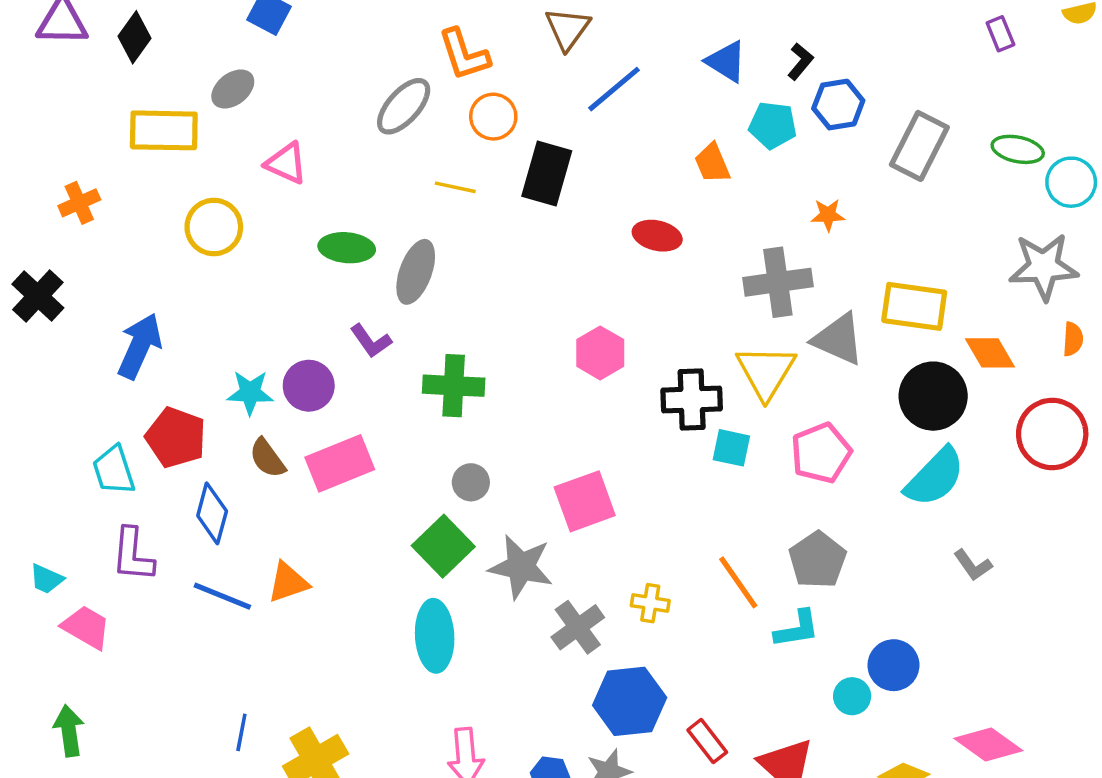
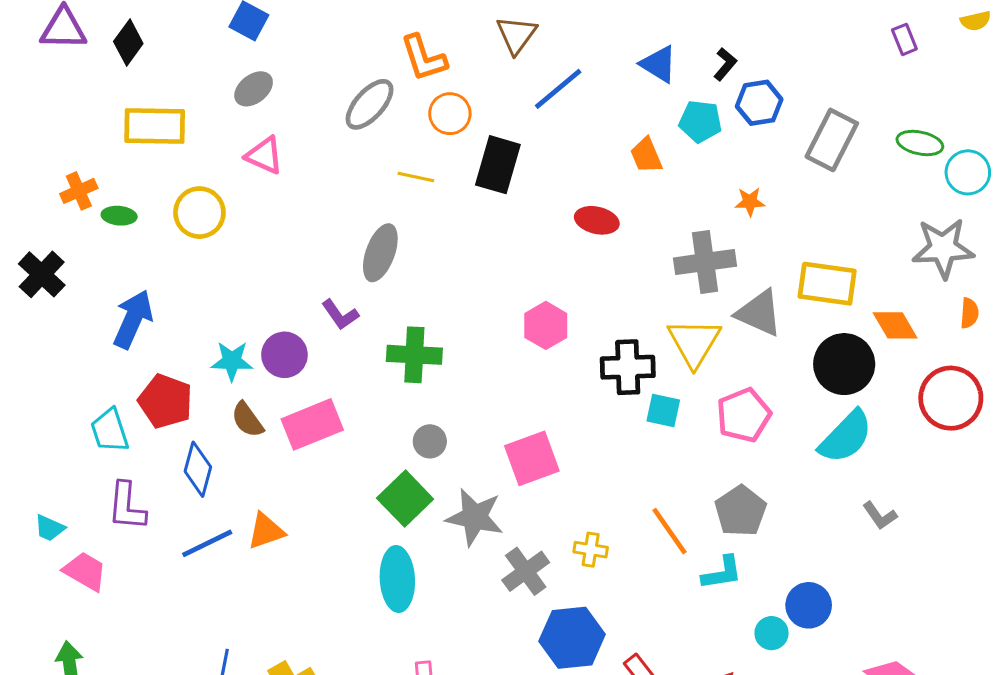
gray ellipse: (233, 89) -> (254, 89), moved
green ellipse: (347, 248) -> (119, 216), moved, size x0.7
blue line: (222, 596) -> (207, 543), turned -48

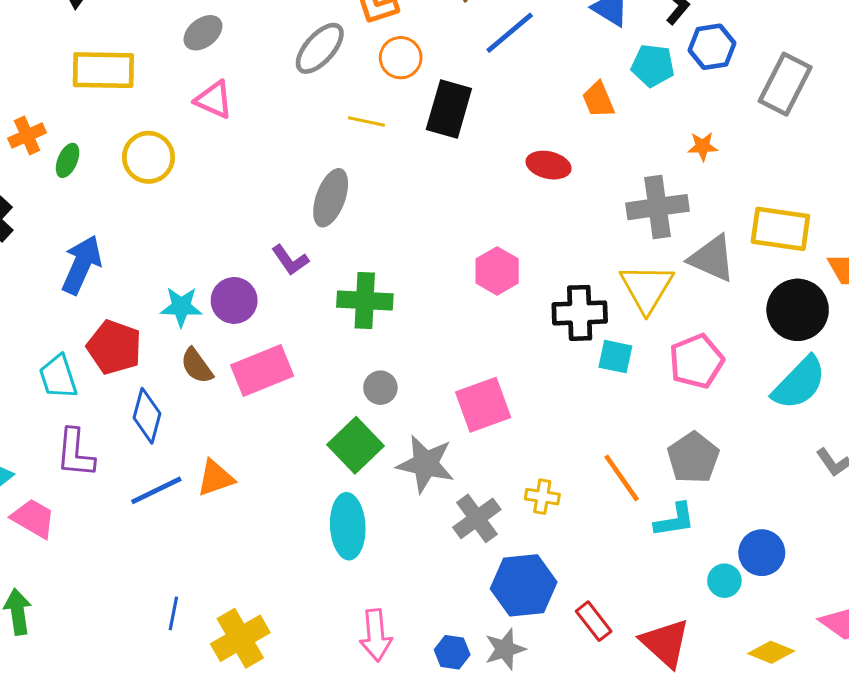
green ellipse: (119, 216) -> (68, 160), turned -72

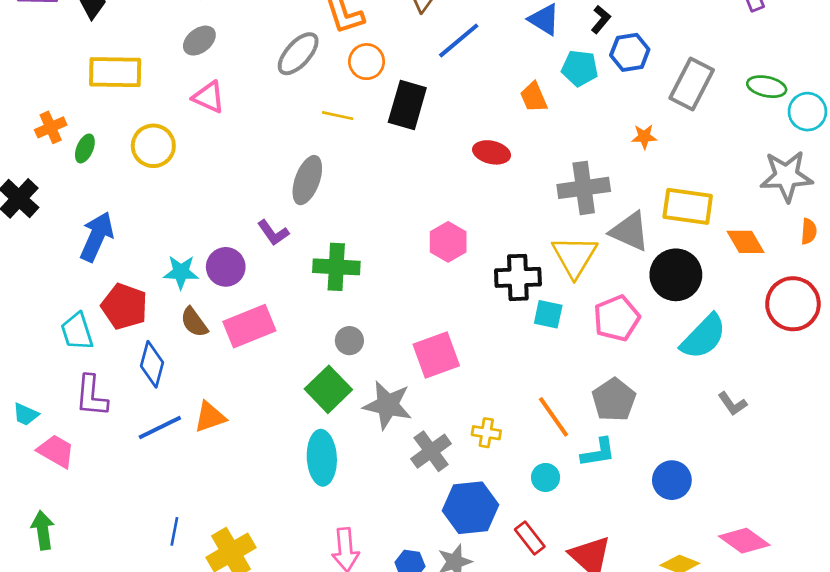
orange star: (703, 146) -> (644, 137), moved
black circle: (798, 310) -> (676, 275), moved
cyan circle: (724, 581) -> (546, 477), moved

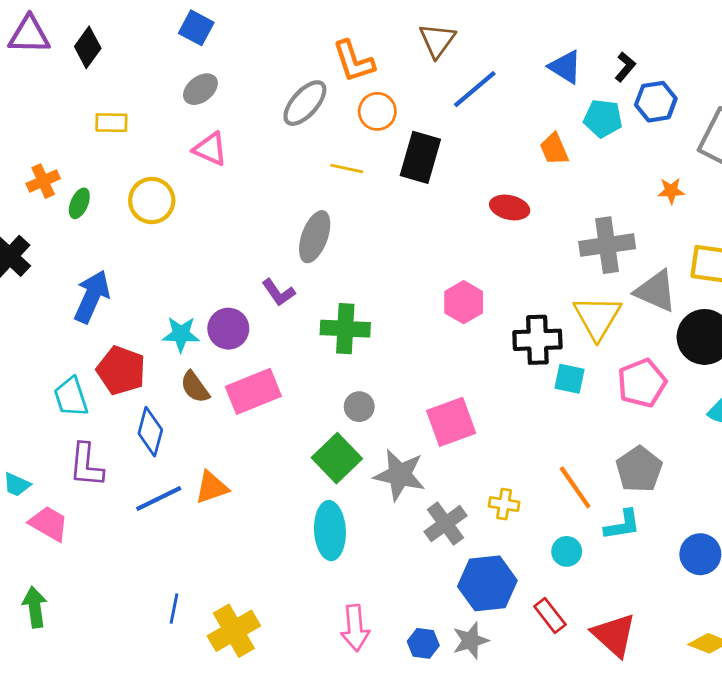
yellow rectangle: (115, 72) -> (111, 123), size x0.6

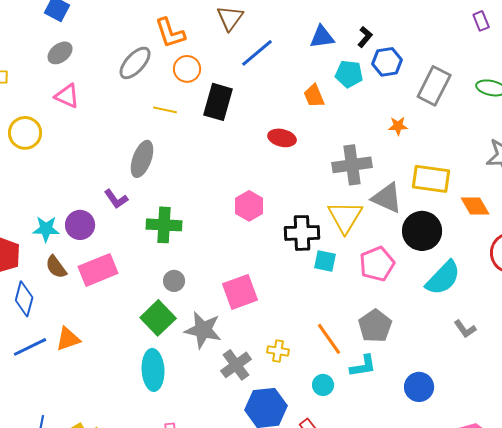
blue triangle: (565, 67) -> (322, 37), turned -40

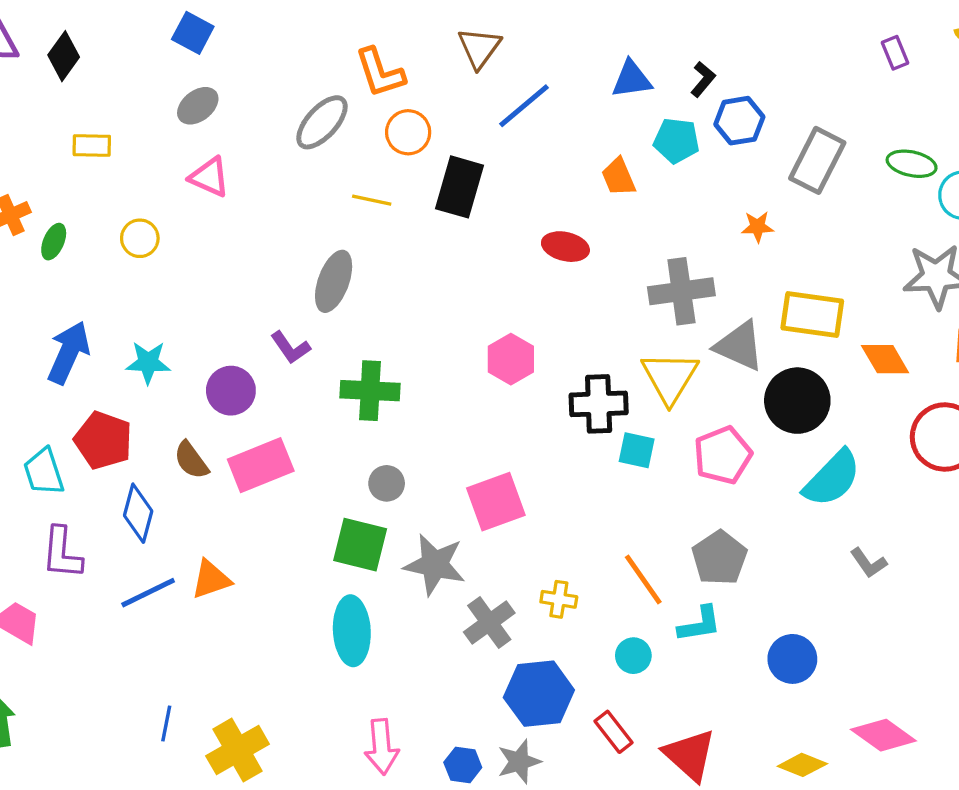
yellow circle: (25, 133) -> (140, 238), size x0.7
cyan star: (46, 229) -> (148, 362), moved
green square: (158, 318) -> (360, 545), turned -32

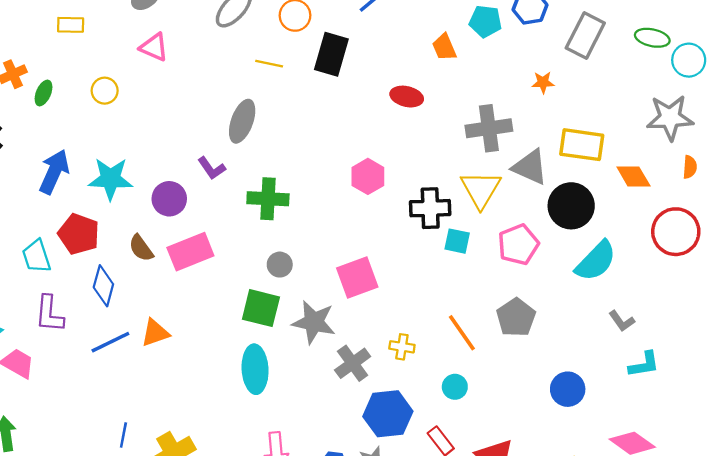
cyan star: (148, 362) -> (110, 179), size x1.4
cyan L-shape: (700, 624) -> (644, 364), moved

